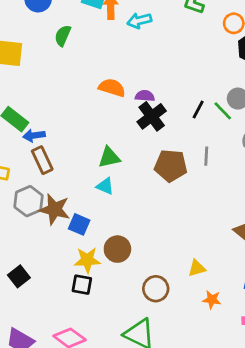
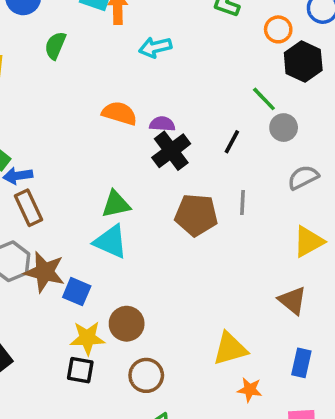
cyan arrow: (139, 21) -> (155, 47), moved
green line: (223, 111) -> (264, 99), moved
cyan triangle: (105, 186) -> (111, 242), size x1.5
yellow triangle: (197, 268) -> (230, 349), size x1.5
brown circle: (156, 289) -> (146, 375), moved

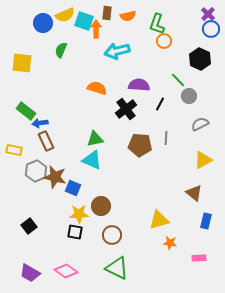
orange circle: (278, 29) -> (164, 41), moved
cyan arrow: (155, 47) -> (117, 51), size x1.4
purple semicircle: (162, 124) -> (139, 85), moved, size x1.5
blue rectangle: (301, 363) -> (206, 221), moved

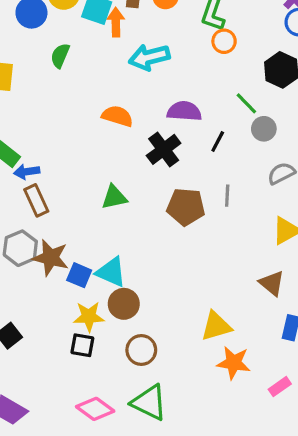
cyan triangle: (92, 160) -> (111, 272), moved
orange star: (170, 243) -> (234, 363), size x1.5
pink rectangle: (199, 258) -> (280, 387), turned -32
pink diamond: (66, 271) -> (95, 409), moved

